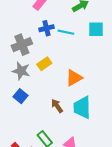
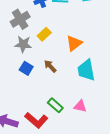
brown arrow: (57, 106) -> (50, 66), moved

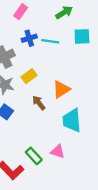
brown arrow: (50, 66) -> (39, 103), moved
pink triangle: (80, 106) -> (58, 151), moved

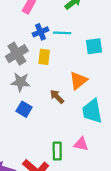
cyan square: (82, 36) -> (94, 46), moved
yellow rectangle: (29, 76) -> (44, 57), moved, turned -40
green rectangle: (34, 156) -> (57, 151), turned 48

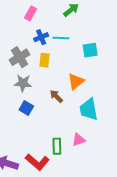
pink triangle: (81, 144) -> (79, 140), turned -32

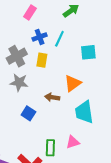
cyan line: (61, 38) -> (59, 39), turned -70
brown arrow: (56, 96) -> (52, 97), turned -40
blue square: (26, 108) -> (28, 113), moved

